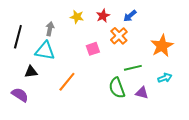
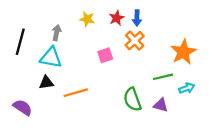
blue arrow: (130, 16) -> (137, 18), moved, turned -48
green line: (133, 68) -> (163, 77), moved
black triangle: (31, 72) -> (46, 82), moved
orange line: (67, 82) -> (76, 93), turned 35

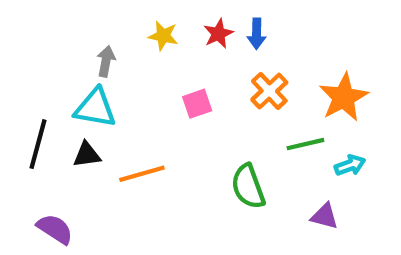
orange cross: (135, 41) -> (269, 91), moved
black line: (20, 42) -> (38, 144), moved
purple triangle: (161, 105) -> (324, 216), moved
purple semicircle: (23, 107) -> (55, 229), moved

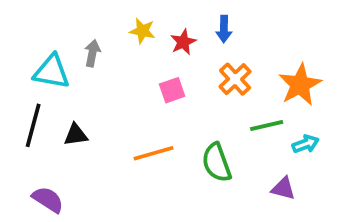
red star: (218, 34) -> (183, 42), moved
cyan triangle: (95, 108) -> (52, 72), moved
orange line: (142, 174) -> (154, 153), moved

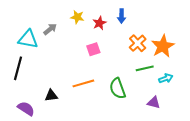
gray arrow: (92, 53) -> (50, 29), turned 40
orange cross: (235, 79) -> (138, 43), moved
black triangle: (76, 135) -> (51, 95), moved

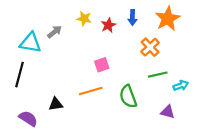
orange star: (163, 46) -> (168, 19), moved
pink square: (93, 49) -> (102, 65), moved

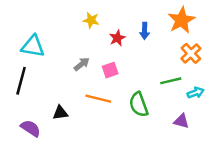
blue arrow: (132, 17) -> (145, 31), moved
red star: (108, 25) -> (117, 38), moved
gray arrow: (55, 32) -> (82, 64), moved
orange cross: (150, 47) -> (191, 53), moved
orange line: (91, 91) -> (98, 99), turned 30

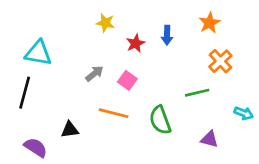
orange star: (181, 20) -> (209, 23), size x0.7
pink square: (110, 70) -> (127, 80), turned -35
cyan arrow: (196, 93) -> (244, 113), moved, turned 42

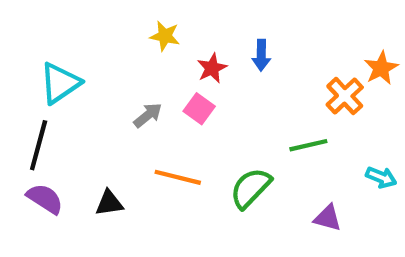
orange star: (209, 23) -> (381, 68), moved
cyan triangle: (38, 53) -> (60, 83), turned -44
pink square: (127, 80) -> (199, 109), moved
green semicircle: (160, 120) -> (251, 188), turned 64
purple semicircle: (36, 147) -> (45, 199), moved

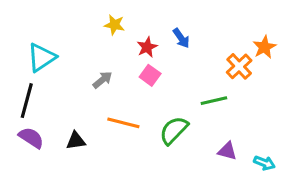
blue arrow: (261, 55) -> (181, 38), turned -36
pink square: (199, 109) -> (150, 75), moved
cyan arrow: (381, 177) -> (264, 163), moved

